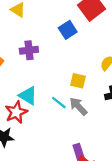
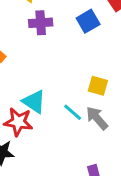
purple cross: (29, 50) -> (41, 23), moved
red star: (16, 112) -> (18, 122), turned 30

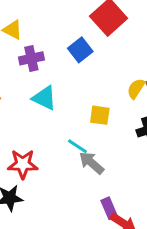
cyan triangle: (34, 102) -> (44, 98), moved
gray arrow: (97, 118) -> (91, 163), moved

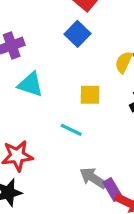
blue square: (80, 50) -> (77, 34), moved
gray arrow: (91, 163) -> (93, 178), moved

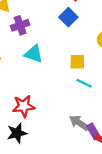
cyan line: (71, 130) -> (84, 83), moved

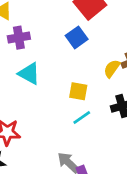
cyan line: (84, 83) -> (82, 117), turned -70

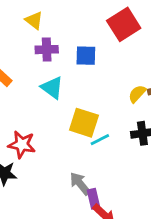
blue square: (77, 37) -> (86, 56), moved, turned 30
yellow square: (78, 91) -> (84, 123), moved, size x1.5

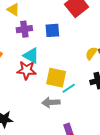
red star: (22, 144) -> (26, 70), moved
gray arrow: (80, 184) -> (51, 102), moved, turned -48

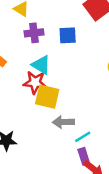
yellow square: (56, 78) -> (47, 97), moved
cyan line: (69, 88) -> (83, 137), moved

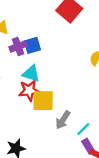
blue square: (68, 35) -> (32, 45), moved
gray arrow: (63, 122) -> (63, 120), turned -42

